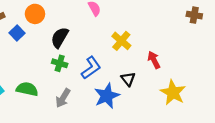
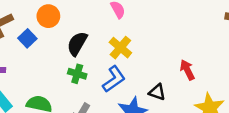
yellow cross: (121, 41) -> (120, 48), moved
black triangle: (128, 79) -> (157, 92), turned -32

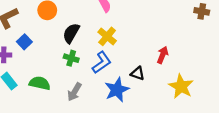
blue square: (27, 38) -> (24, 42), moved
red arrow: (187, 70) -> (163, 55), turned 49

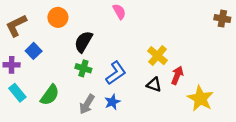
yellow cross: (107, 36) -> (158, 56), moved
red arrow: (163, 55) -> (177, 75), moved
green semicircle: (40, 83) -> (50, 95), turned 114
blue star: (117, 90) -> (112, 102), moved, size x0.6

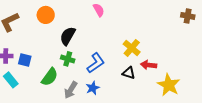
blue square: (34, 51) -> (25, 60), moved, turned -32
red arrow: (177, 75) -> (149, 65), turned -105
green semicircle: (50, 95) -> (50, 77), moved

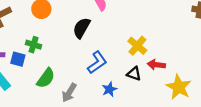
black semicircle: (68, 36) -> (82, 28), moved
green cross: (68, 59) -> (34, 45), moved
blue star: (93, 88) -> (109, 89), moved

